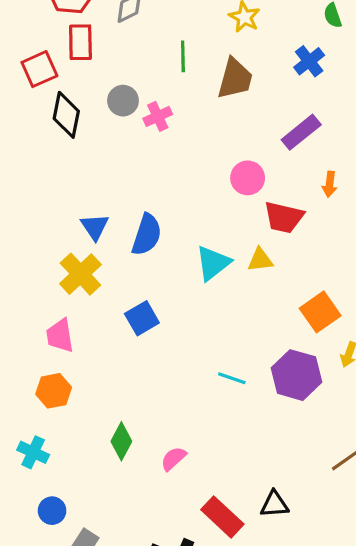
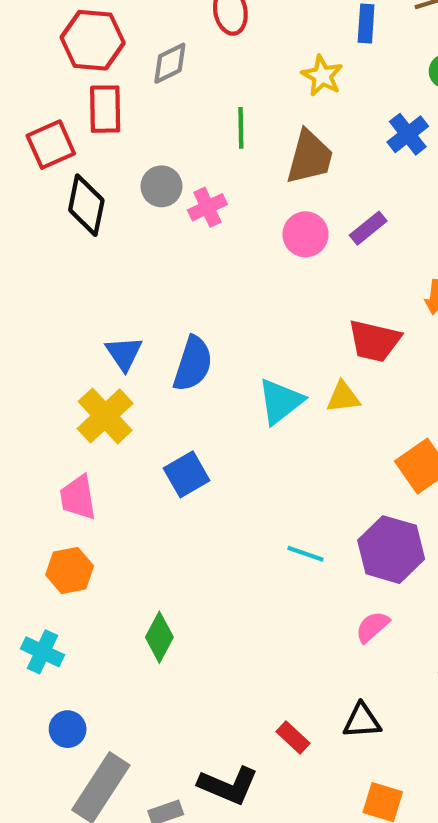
purple rectangle: (301, 132) -> (368, 228), moved, size x0.7
pink circle: (248, 178) -> (306, 234), moved
pink semicircle: (173, 459) -> (372, 627), moved
red rectangle: (222, 517) -> (293, 737), size x0.6

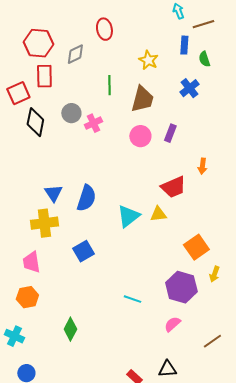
blue rectangle: (366, 24) -> (184, 45), moved
purple rectangle: (368, 228) -> (170, 133), turned -30
red trapezoid: (374, 341) -> (173, 187), turned -36
yellow cross: (105, 416) -> (44, 223), turned 36
cyan line: (306, 554) -> (132, 299), moved

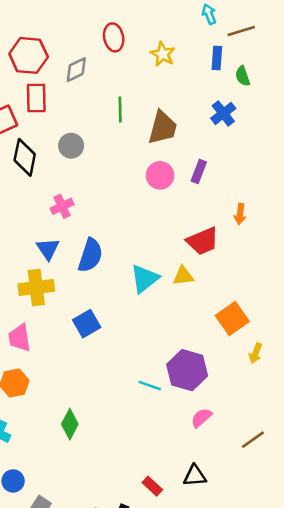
yellow star: (148, 60) -> (163, 54), moved
pink cross: (93, 123) -> (62, 206), moved
purple hexagon: (181, 287) -> (187, 370), moved

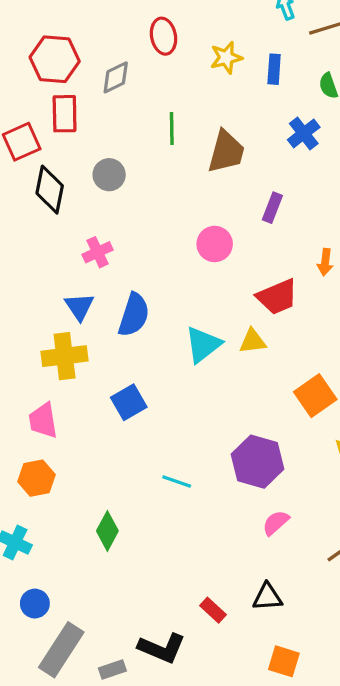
yellow star: (163, 54) -> (226, 58), turned 30
blue rectangle: (217, 58) -> (274, 69), moved
pink circle: (160, 175) -> (215, 244), moved
cyan line: (150, 386) -> (177, 481), moved

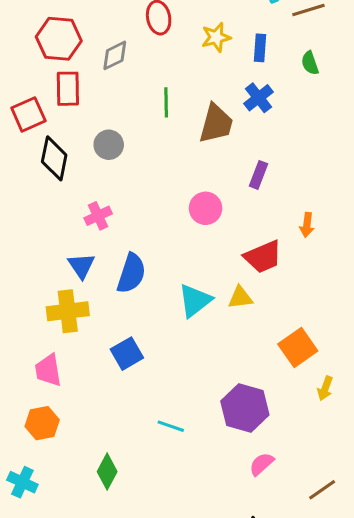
blue cross: (304, 133) -> (258, 98), moved

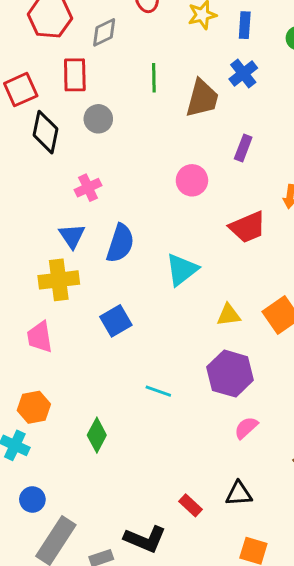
red rectangle: (68, 89) -> (75, 75), moved
yellow triangle: (240, 298) -> (229, 315), moved
orange hexagon: (42, 423) -> (34, 407), moved

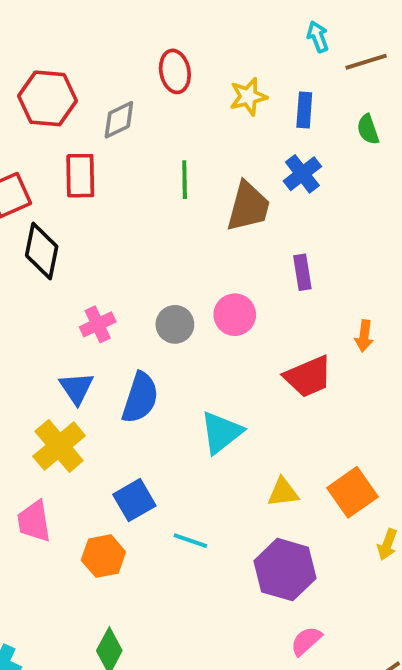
gray circle: (98, 119) -> (175, 324), moved
purple rectangle: (243, 148) -> (302, 272), turned -30
yellow cross: (59, 280) -> (59, 446), turned -33
cyan line: (158, 391) -> (190, 541), moved
orange hexagon: (34, 407) -> (103, 556), moved

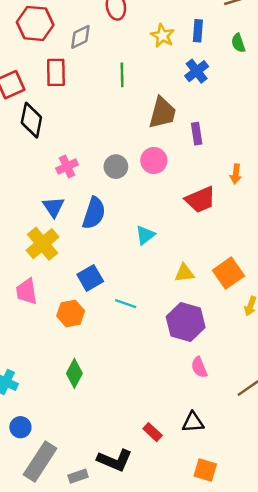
yellow star: (248, 97) -> (162, 36), moved, turned -30
brown trapezoid: (248, 207) -> (162, 113), moved
cyan triangle: (221, 432) -> (145, 235), size x0.7
pink semicircle: (306, 641) -> (199, 367), turned -70

